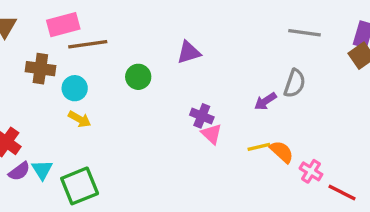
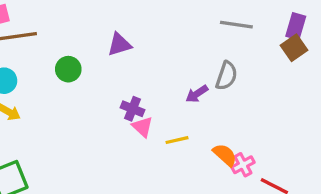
yellow line: (259, 147) -> (177, 140), moved
orange semicircle: (282, 152) -> (225, 155), moved
pink cross: (311, 171) -> (243, 165), turned 30

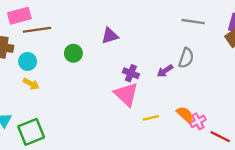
purple cross: (133, 109) -> (131, 73), moved
pink triangle: (142, 127) -> (126, 94), size x1.6
yellow line: (177, 140) -> (151, 118), moved

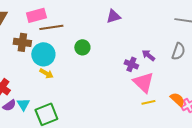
purple triangle: (110, 36) -> (113, 16), moved
cyan circle: (28, 61) -> (43, 54), size x1.5
purple arrow: (165, 71) -> (148, 55), moved, turned 72
pink triangle: (126, 94) -> (143, 82), moved

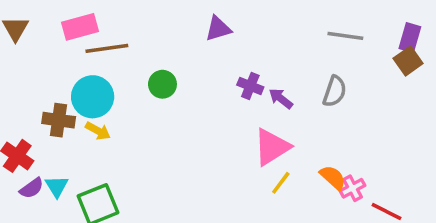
brown cross: (22, 42) -> (59, 120), moved
purple cross: (131, 64) -> (250, 86), moved
pink triangle: (143, 82) -> (272, 147), turned 45
yellow line: (148, 102) -> (281, 183), turned -40

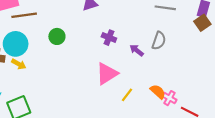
purple arrow: (281, 99) -> (137, 50), moved
pink triangle: (272, 147) -> (107, 74), moved
pink cross: (352, 188) -> (169, 98), turned -32

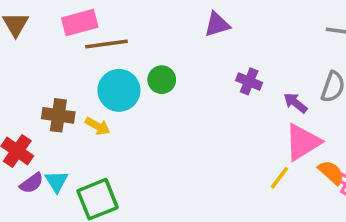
cyan circle: (16, 44) -> (119, 90), moved
pink triangle: (107, 74) -> (303, 142), moved

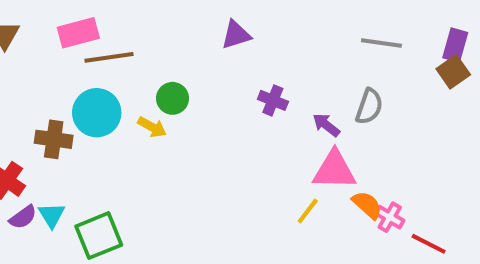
cyan circle: (119, 90) -> (97, 113), moved
yellow arrow: (98, 126) -> (152, 127), moved
pink triangle: (303, 142) -> (334, 170), turned 33

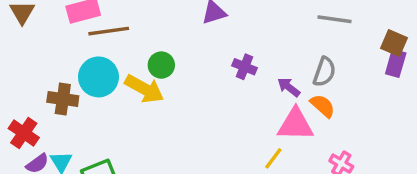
purple rectangle: (455, 45) -> (396, 63), moved
brown square: (453, 72) -> (394, 43), turned -32
yellow arrow: (152, 127) -> (144, 89), size x1.6
orange semicircle: (367, 205) -> (323, 106), moved

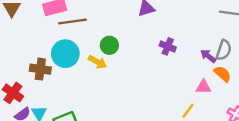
purple arrow: (289, 87) -> (208, 56), moved
yellow arrow: (144, 89) -> (97, 62), size x0.7
pink triangle: (295, 124) -> (203, 87), size x0.6

